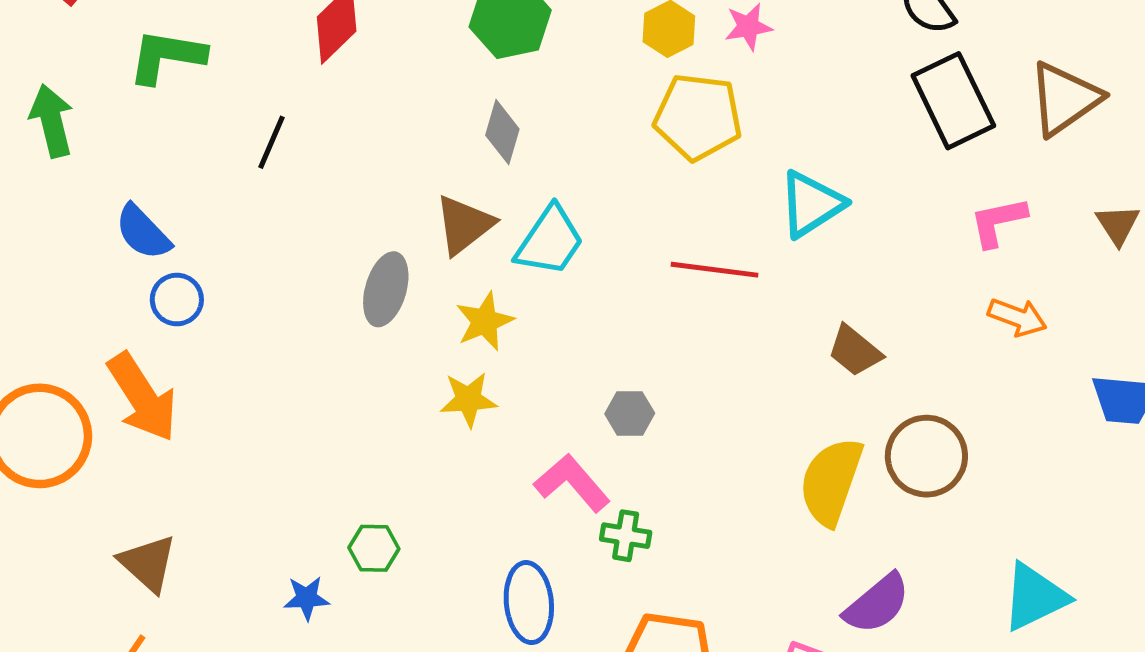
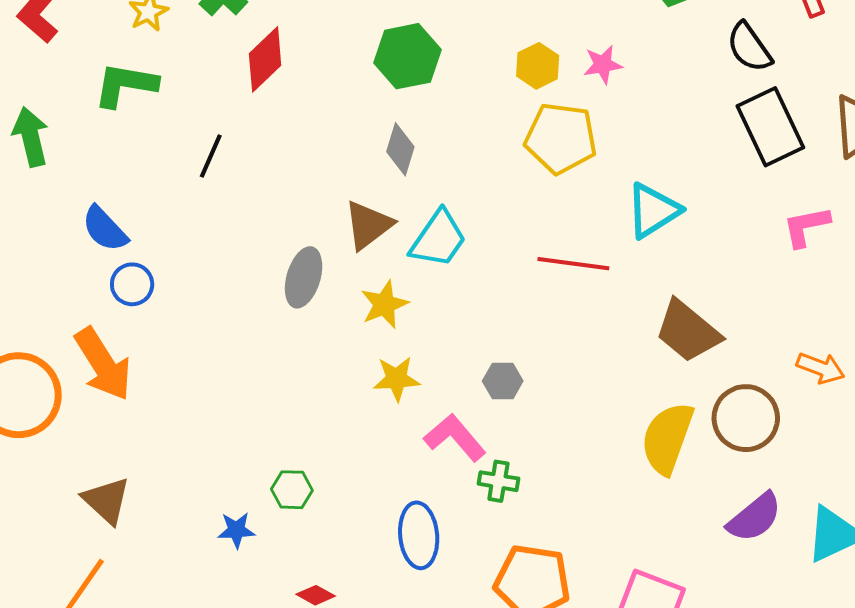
orange arrow: (1017, 317) -> (821, 368), moved
brown trapezoid: (855, 351) -> (688, 331), size x1.5
yellow star: (468, 400) -> (397, 379), moved
purple semicircle: (877, 604) -> (755, 517), moved

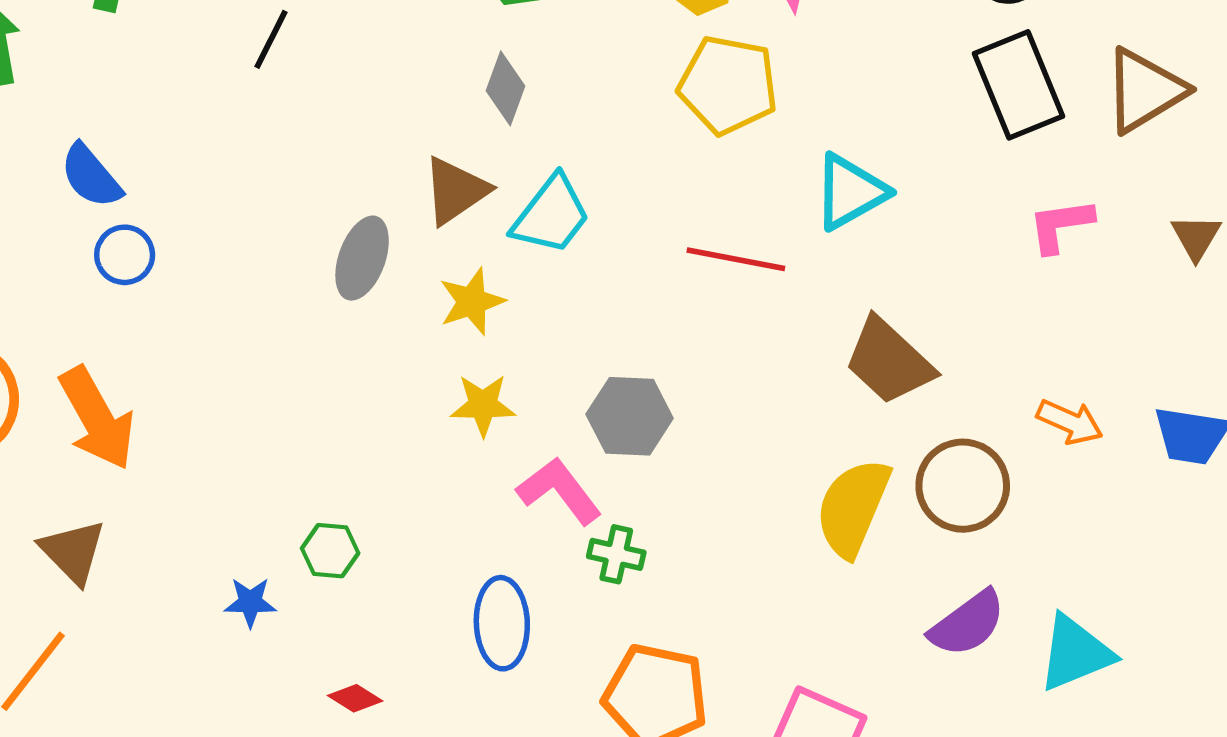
black line: (211, 156) -> (271, 39), moved
orange arrow: (103, 364) -> (97, 418), moved
gray hexagon: (503, 381) -> (630, 416), size x1.5

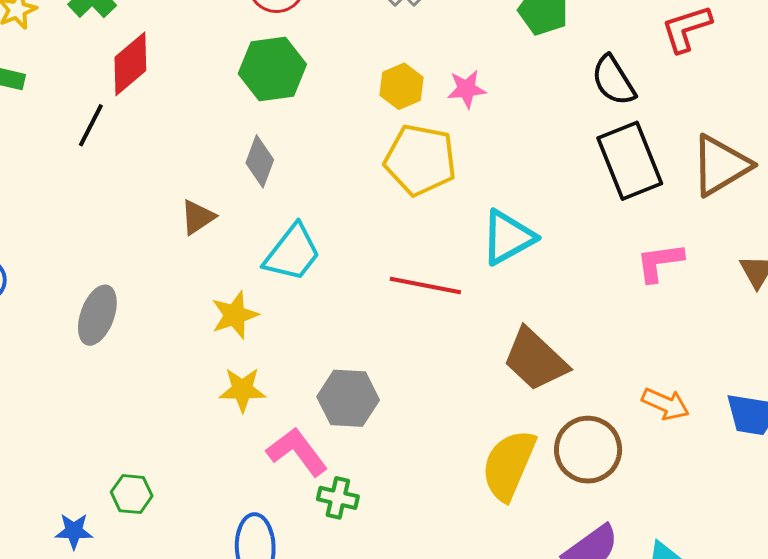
brown triangle: (456, 191) -> (198, 217), moved, size x0.7
gray ellipse: (362, 258) -> (97, 315), moved

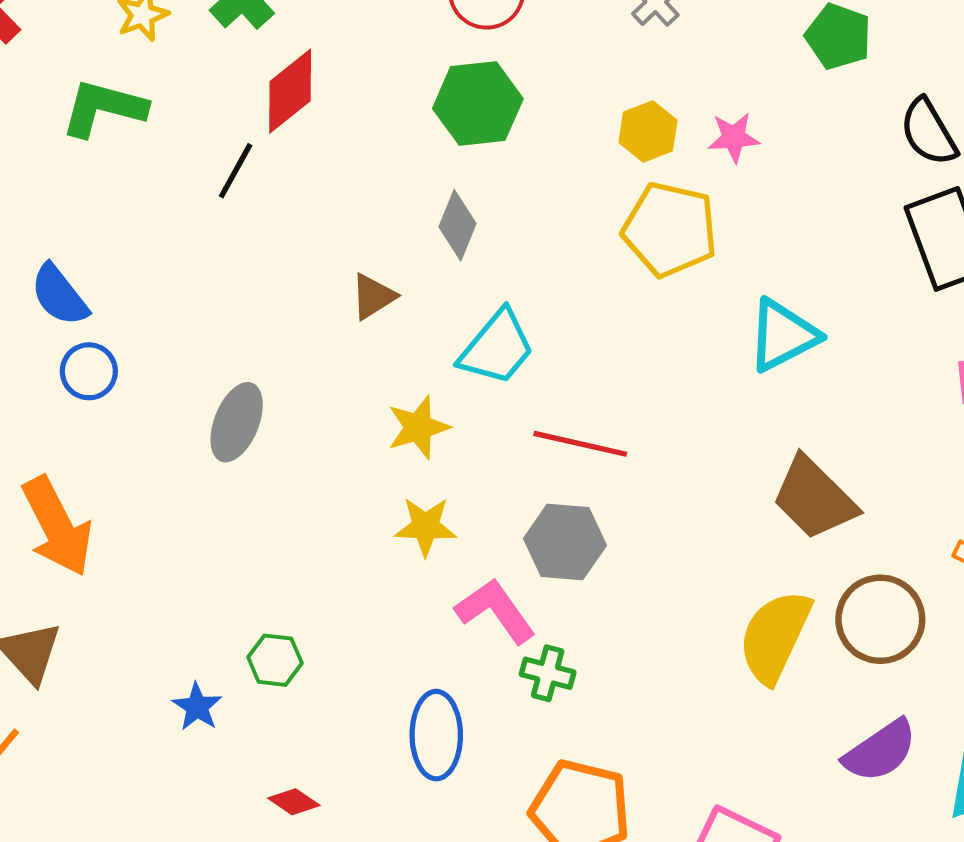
red line: (425, 286) -> (580, 444), moved
blue star: (74, 531) -> (197, 707), turned 30

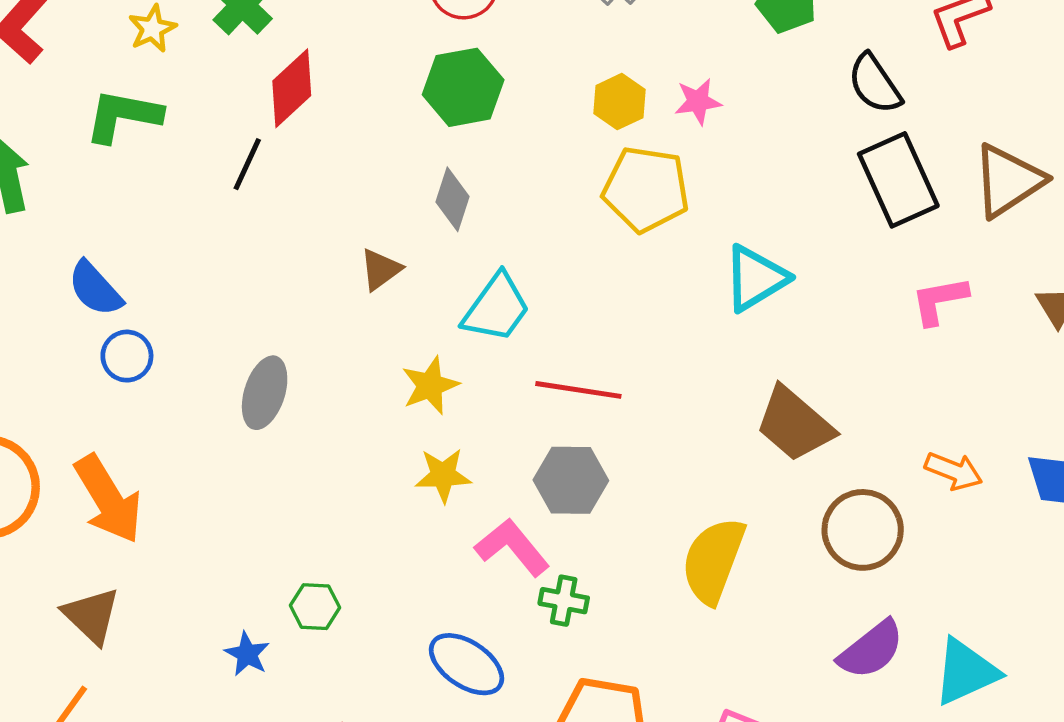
yellow semicircle: (775, 636) -> (713, 560), moved
blue ellipse: (436, 735) -> (466, 664), turned -52

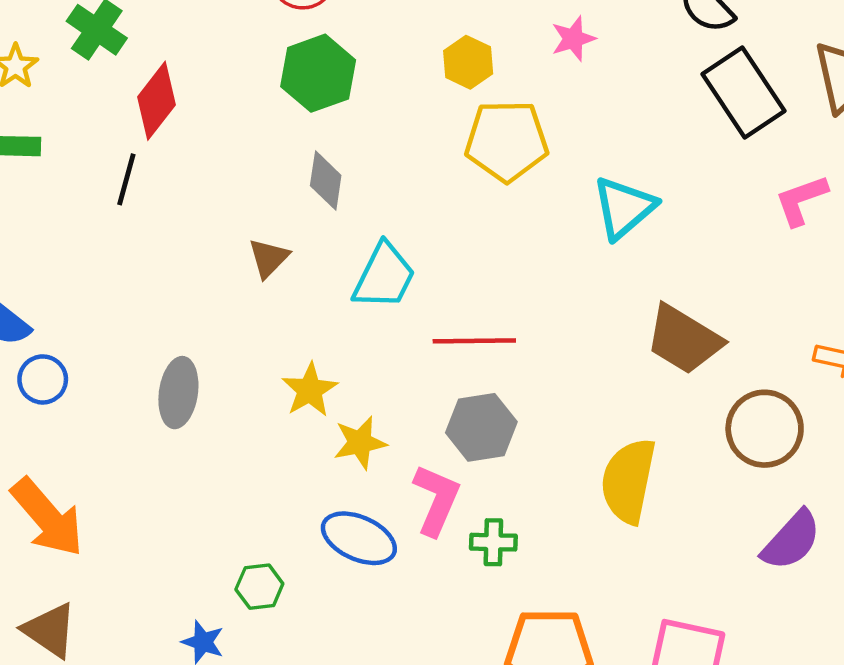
pink star: (698, 101) -> (573, 39), moved
yellow star: (430, 386) -> (310, 390), moved
pink L-shape: (512, 547) -> (436, 500), turned 72
blue ellipse: (466, 664) -> (359, 538), moved

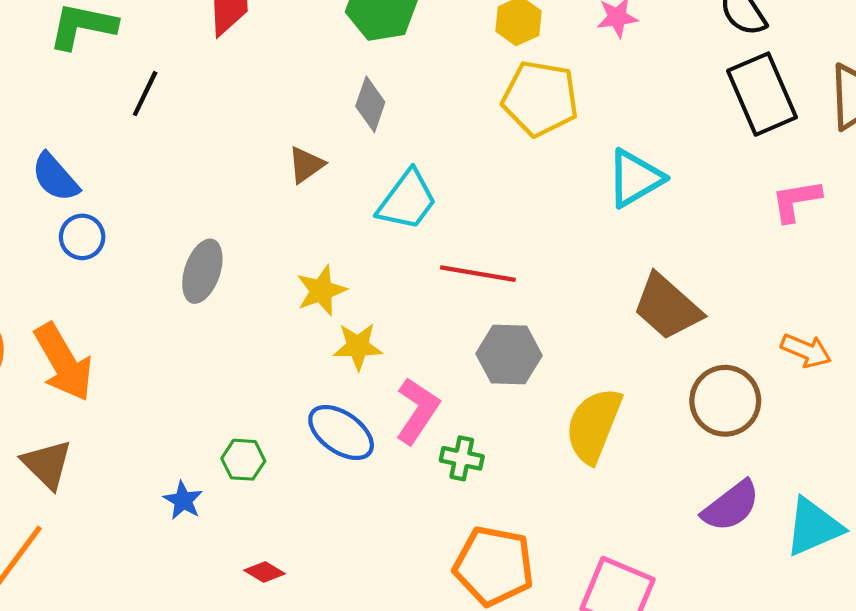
black line: (126, 179) -> (145, 94), moved
gray hexagon: (481, 427) -> (509, 355), moved

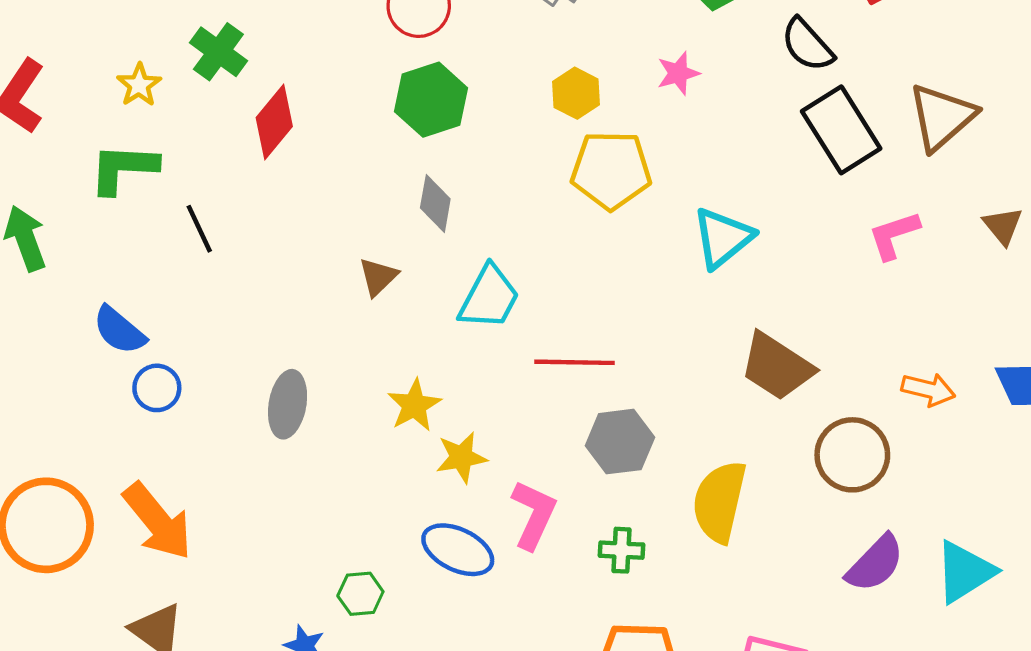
black line: (145, 94) -> (199, 229), turned -42
green cross: (462, 458) -> (621, 550), moved

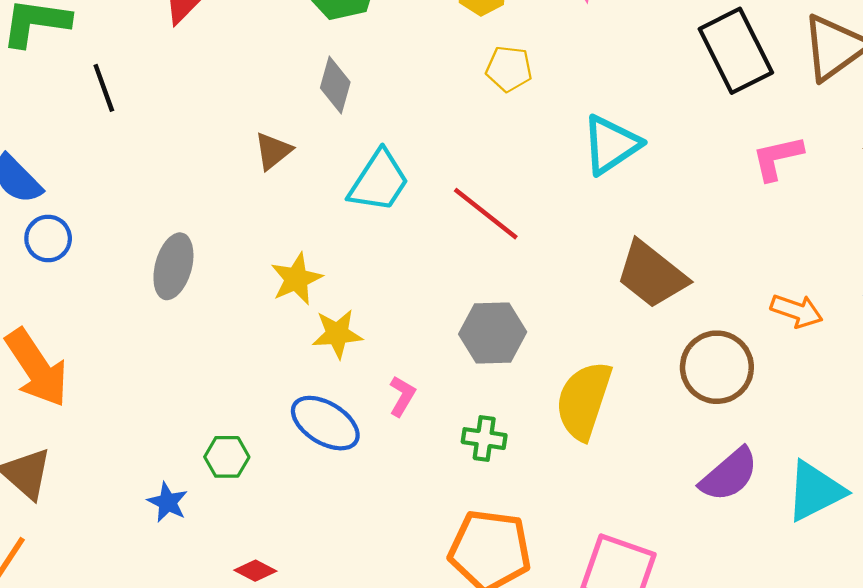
yellow pentagon: (611, 170) -> (509, 69), size x0.6
red line: (575, 362) -> (486, 214), moved, turned 32
pink L-shape: (534, 515) -> (402, 396), size x0.6

